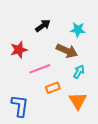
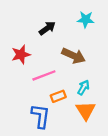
cyan star: (78, 30) -> (86, 19), moved
cyan arrow: (79, 72) -> (83, 87), moved
blue L-shape: (20, 106) -> (41, 116), moved

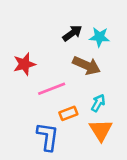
cyan star: (86, 19) -> (99, 37), moved
black arrow: (47, 28) -> (72, 33), moved

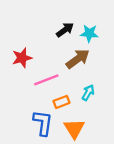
brown arrow: (87, 65) -> (78, 59), turned -60
orange triangle: (101, 130) -> (74, 129), moved

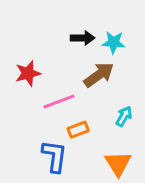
black arrow: (65, 30) -> (83, 38), turned 36
cyan arrow: (88, 93) -> (124, 116), moved
orange triangle: (74, 129) -> (118, 164), moved

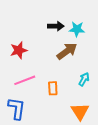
pink line: (59, 101) -> (25, 80), moved
orange rectangle: (78, 130) -> (53, 88), turned -72
blue L-shape: (54, 156) -> (17, 108), moved

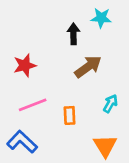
black arrow: (56, 26) -> (73, 34), turned -91
cyan star: (77, 29) -> (101, 18), moved
blue L-shape: (17, 108) -> (22, 142), turned -55

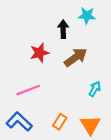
red star: (25, 65) -> (39, 53), moved
orange rectangle: (70, 115) -> (60, 122), moved, turned 35

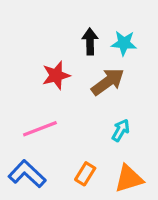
cyan star: (87, 16) -> (124, 43), moved
cyan arrow: (95, 89) -> (121, 130), moved
orange triangle: (90, 125) -> (129, 179), turned 45

